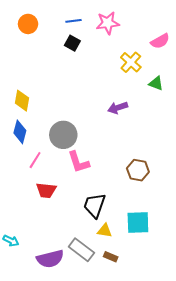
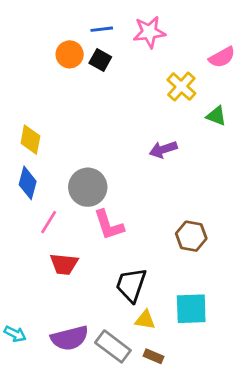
orange circle: (28, 24) -> (70, 54), moved
purple semicircle: (50, 259) -> (70, 338), moved

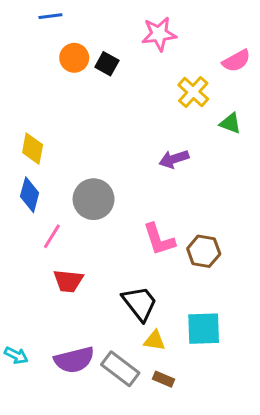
blue line: (102, 29) -> (50, 16), moved
pink L-shape: (109, 225) -> (159, 239), moved
black trapezoid: (131, 285) -> (140, 303), turned 123

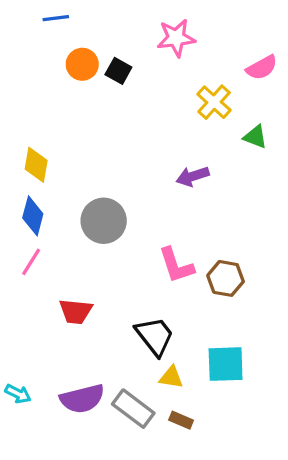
pink line: (52, 236) -> (31, 262), moved

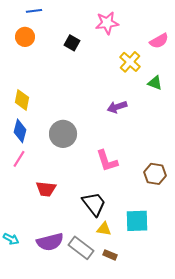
orange circle: (82, 64) -> (25, 37), moved
brown hexagon: (226, 278) -> (155, 174), moved

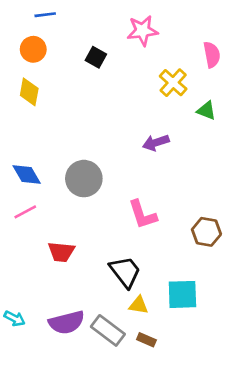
pink semicircle: (159, 41) -> (212, 55), turned -72
yellow diamond: (22, 100) -> (29, 92), moved
blue diamond: (20, 131) -> (27, 175), turned -45
pink line: (19, 159) -> (25, 212), turned 30

